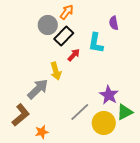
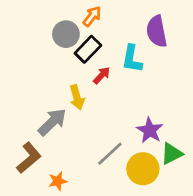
purple semicircle: (114, 23) -> (157, 31), size x1.6

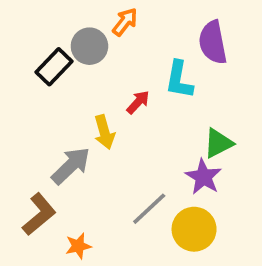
black rectangle: (88, 49) -> (54, 67), moved
green triangle: (172, 154) -> (218, 143), moved

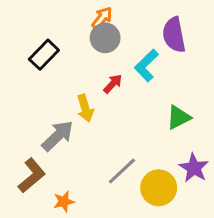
gray circle: (89, 46) -> (105, 38), moved
cyan L-shape: (179, 80) -> (146, 65), turned 36
purple star: (203, 177) -> (194, 168), moved

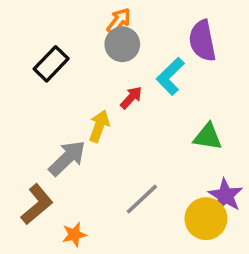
yellow arrow: (85, 108) -> (99, 126), turned -144
green triangle: (179, 117) -> (208, 137), turned 36
yellow circle: (159, 188) -> (206, 219), moved

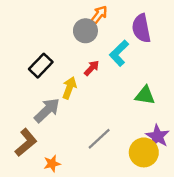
orange arrow: (119, 21) -> (99, 15), moved
black rectangle: (51, 64) -> (41, 66), moved

